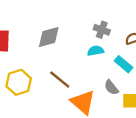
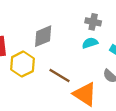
yellow hexagon: (19, 82) -> (22, 64), moved

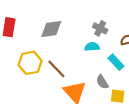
yellow hexagon: (22, 64) -> (30, 63), moved

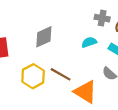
gray cross: (100, 28) -> (102, 18), moved

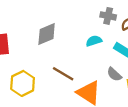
yellow hexagon: (33, 76) -> (23, 83), moved

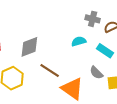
gray diamond: (47, 34) -> (29, 47), moved

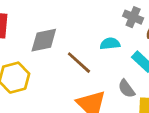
brown line: (50, 71) -> (79, 63), moved

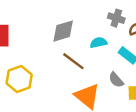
gray diamond: (44, 40) -> (63, 31), moved

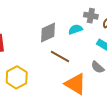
cyan semicircle: (99, 43) -> (75, 29), moved

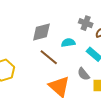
cyan semicircle: (75, 29) -> (68, 43), moved

